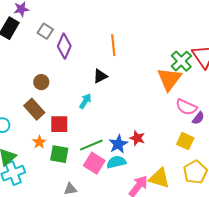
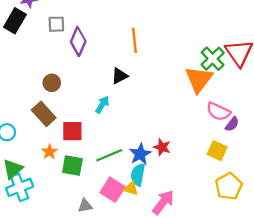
gray square: (45, 31) -> (56, 24), turned -35
cyan semicircle: (116, 162) -> (138, 175), turned -66
pink square: (94, 163) -> (113, 190), moved
yellow triangle: (159, 178) -> (131, 189), moved, size x0.6

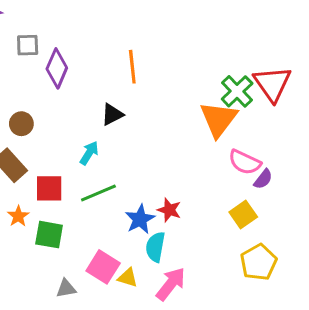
yellow square: (217, 151) -> (243, 215), turned 30
green line: (109, 155) -> (98, 193), moved
cyan semicircle: (138, 175) -> (155, 247), moved
yellow triangle: (131, 189) -> (128, 278), moved

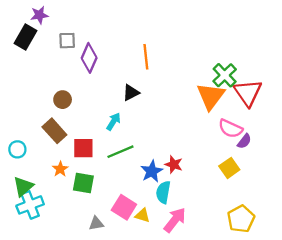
red triangle: (272, 84) -> (248, 93), moved
yellow pentagon: (259, 262) -> (241, 219), moved

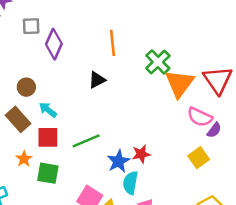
green cross: (225, 75) -> (158, 62), moved
cyan arrow: (113, 122) -> (48, 110), moved, turned -84
red star: (174, 164) -> (141, 154), turned -30

